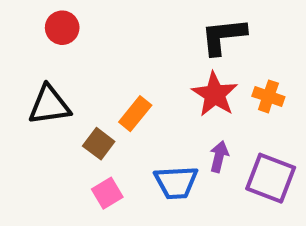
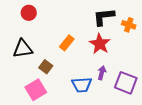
orange cross: (268, 96) -> (129, 25), moved
orange rectangle: (135, 114) -> (67, 43), moved
pink square: (107, 193) -> (36, 90), moved, size x1.5

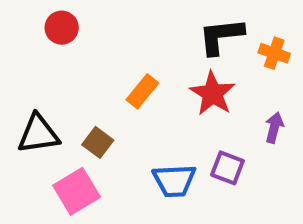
black triangle: (23, 49) -> (38, 134), moved
purple arrow: (102, 73) -> (274, 128), moved
purple square: (126, 83) -> (227, 168), moved, size x0.7

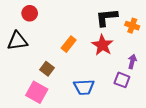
black triangle: (38, 134) -> (17, 41), moved
purple square: (227, 168) -> (122, 80), moved
pink square: (77, 191) -> (37, 92), turned -30

